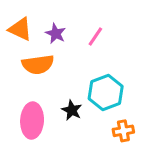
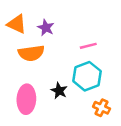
pink line: (95, 37) -> (88, 46), moved, turned 42
orange cross: (123, 131) -> (102, 108), turned 35

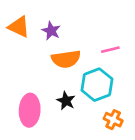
pink line: (88, 46) -> (110, 50), moved
orange semicircle: (31, 53) -> (66, 59), moved

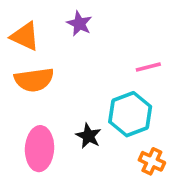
purple star: (51, 31) -> (79, 24), moved
orange semicircle: (66, 59) -> (34, 80), moved

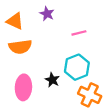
pink line: (148, 67) -> (79, 33), moved
orange cross: (152, 161) -> (90, 95), size x1.5

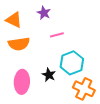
pink line: (79, 33) -> (57, 35), moved

